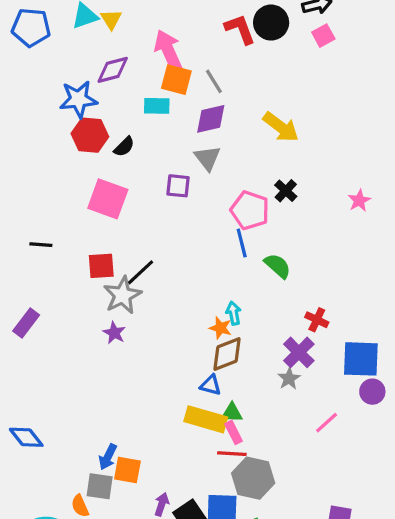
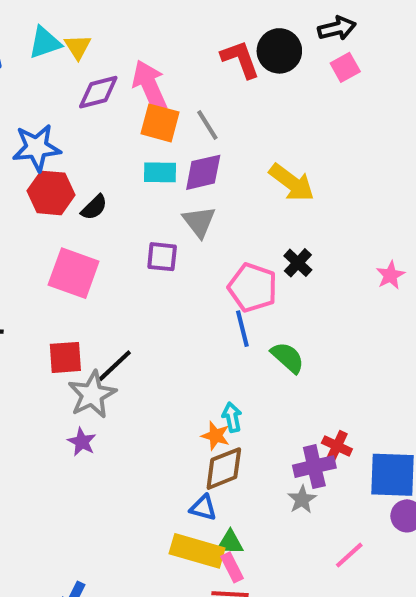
purple diamond: (113, 70) -> (98, 92), moved
cyan rectangle: (157, 106) -> (160, 172), moved
red cross: (317, 320) -> (337, 446), moved
purple cross: (299, 352) -> (314, 467), turned 32

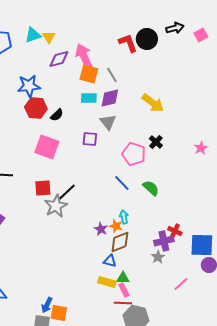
pink square: (345, 67) -> (201, 35), moved
blue line: (242, 329) -> (122, 183), moved, turned -30
purple star: (82, 442) -> (101, 229), moved
yellow rectangle: (197, 551) -> (107, 282), size x0.7

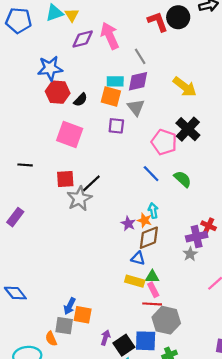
orange square: (89, 74) -> (111, 97), moved
black cross: (156, 142) -> (188, 129), size x1.6

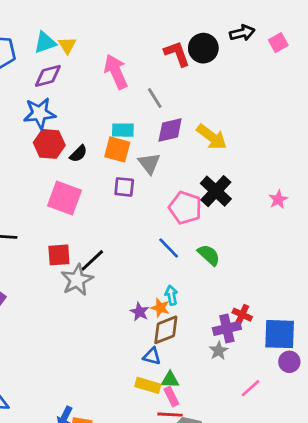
purple diamond: (83, 39) -> (48, 76), moved
purple diamond: (138, 81) -> (170, 130), moved

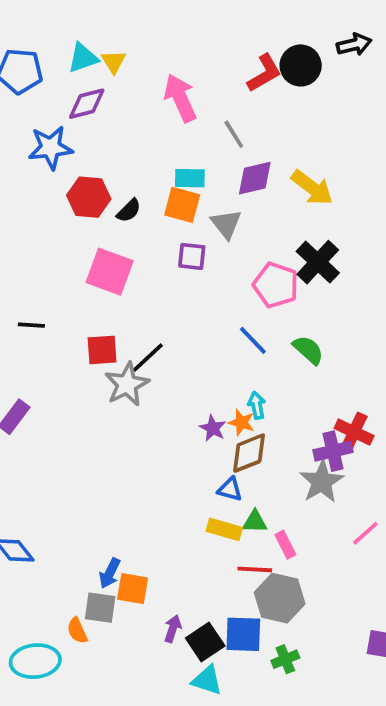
red L-shape: (177, 54) -> (264, 73), turned 80
blue star: (40, 113) -> (51, 148), moved
red cross: (242, 315) -> (354, 432), size x1.4
gray star: (219, 351) -> (322, 482), size x1.6
pink rectangle: (171, 396) -> (285, 545), moved

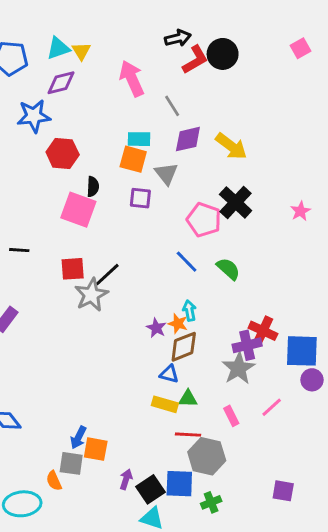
black arrow: (354, 44) -> (178, 38), moved
black semicircle: (129, 211) -> (93, 187), moved, turned -42
pink rectangle: (285, 545) -> (231, 416), moved

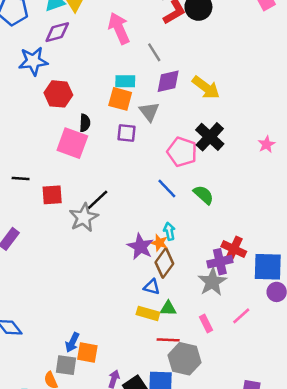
red square: (73, 269) -> (52, 195), moved
purple star: (156, 328) -> (140, 247), size x1.5
brown diamond: (184, 347) -> (164, 263), turned -32

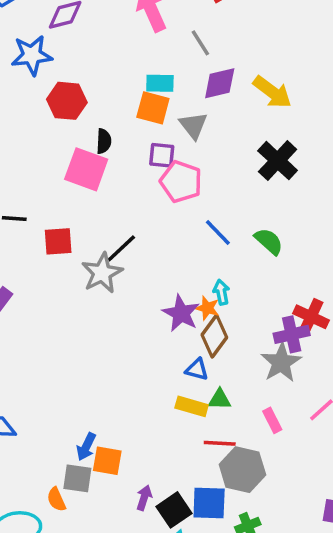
pink pentagon: (182, 152) -> (181, 182), moved

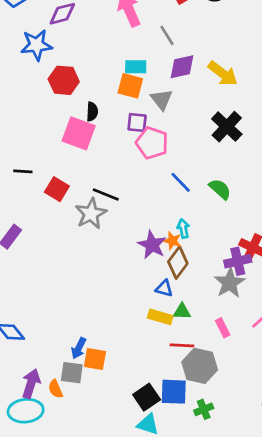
red square: (58, 241) -> (57, 189), turned 35
black line: (121, 248) -> (106, 195), turned 65
purple arrow: (144, 498) -> (31, 384), moved, size x1.5

